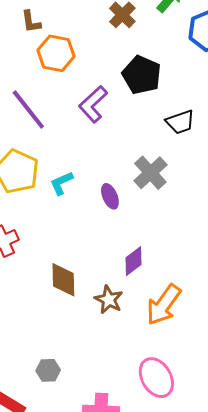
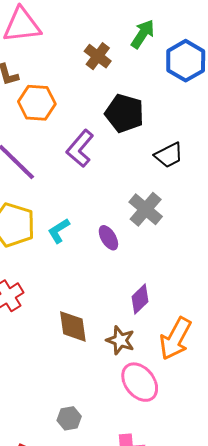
pink ellipse: (156, 378) -> (140, 382), moved

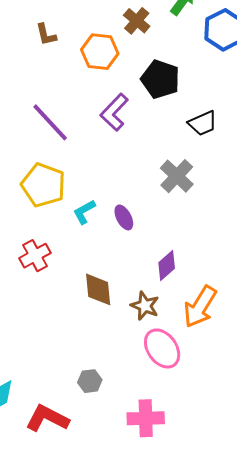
orange hexagon: (37, 103) -> (100, 52), moved
cyan L-shape: (59, 231) -> (84, 212), moved
purple ellipse: (108, 238) -> (124, 217), moved

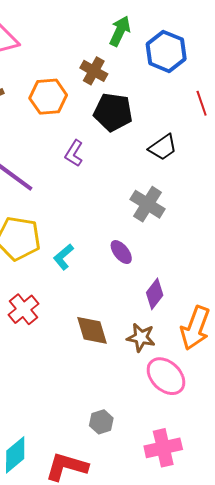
brown cross: (137, 21) -> (94, 71), moved
purple L-shape: (114, 112) -> (74, 153), size x0.7
purple ellipse: (124, 217) -> (121, 252), moved

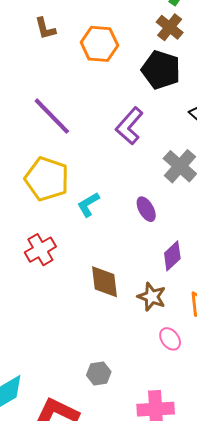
brown cross: (94, 71) -> (170, 27), moved
purple L-shape: (74, 153) -> (129, 126), moved, size x1.4
pink ellipse: (166, 376) -> (170, 339), size x0.6

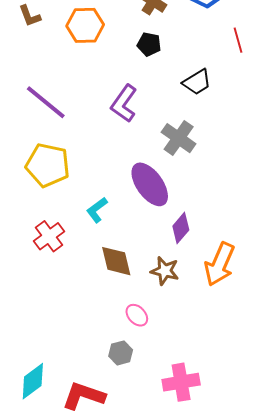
black pentagon: (161, 70) -> (149, 44), size x0.6
cyan L-shape: (88, 205) -> (97, 210), moved
purple ellipse: (146, 209) -> (150, 184), size x1.8
pink ellipse: (170, 339) -> (137, 315), moved

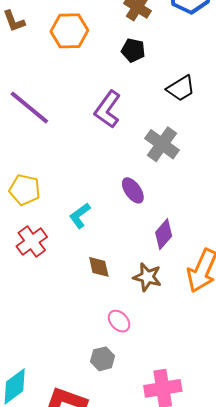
yellow pentagon: (48, 165) -> (25, 190), moved, size x0.7
purple ellipse: (150, 184) -> (133, 190), size x0.6
brown diamond: (116, 261) -> (99, 267), size x0.7

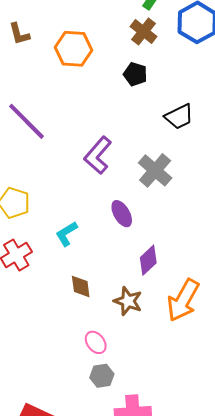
purple L-shape: (108, 109) -> (98, 155), moved
gray hexagon: (103, 359) -> (102, 376), moved

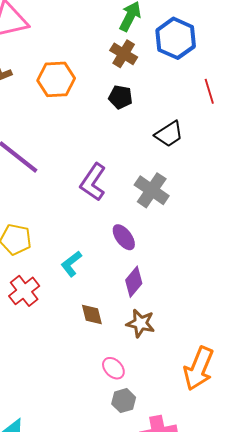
purple diamond: (148, 260) -> (134, 282), moved
orange arrow: (183, 300) -> (199, 369), moved

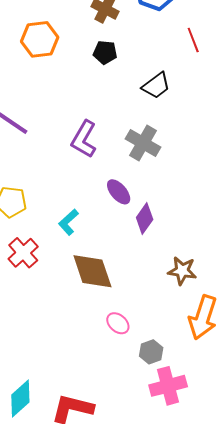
purple diamond: (134, 282) -> (145, 219), moved
brown diamond: (92, 315) -> (92, 271), size x1.8
brown star: (141, 323) -> (182, 271), moved
gray hexagon: (124, 401) -> (151, 352), moved

